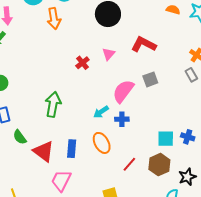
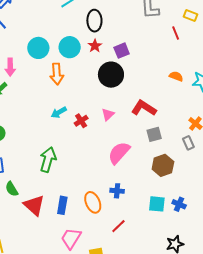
gray square: (150, 79) -> (154, 134), moved
cyan arrow: (101, 112) -> (59, 112), moved
blue cross: (122, 119) -> (117, 191), moved
brown hexagon: (159, 165) -> (163, 165), moved
pink trapezoid: (61, 181) -> (71, 238), moved

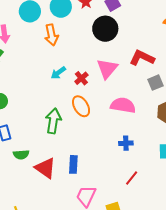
pink triangle: (108, 114) -> (107, 69), size x1.6
pink semicircle: (119, 153) -> (123, 105), turned 65
green semicircle: (12, 189) -> (21, 155), turned -56
orange ellipse: (93, 202) -> (81, 106), moved

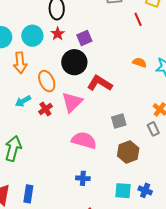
red L-shape: (142, 58) -> (100, 83), moved
orange ellipse: (81, 106) -> (47, 81), moved

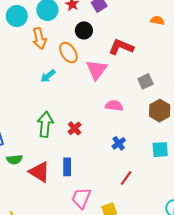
black circle: (74, 62) -> (84, 30), moved, size x0.7
red cross: (45, 109) -> (75, 128), moved
pink semicircle: (84, 140) -> (114, 106), size x0.7
blue cross: (83, 178) -> (119, 143), turned -32

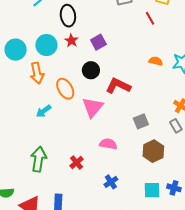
black circle: (84, 30) -> (91, 70), moved
red cross: (75, 128) -> (77, 163), moved

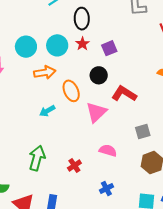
orange arrow: (37, 73) -> (45, 72), turned -95

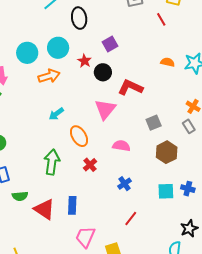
red star: (82, 44) -> (85, 61), moved
orange ellipse: (71, 91) -> (79, 136), moved

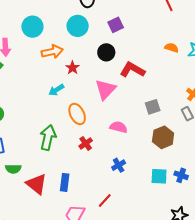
cyan circle: (58, 48) -> (78, 26), moved
red star: (85, 61) -> (72, 68), moved
red line: (131, 218) -> (105, 201), moved

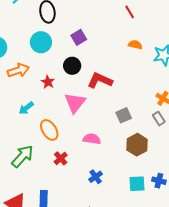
orange semicircle: (172, 48) -> (135, 45), moved
red star: (72, 68) -> (48, 82), moved
green arrow: (48, 138) -> (22, 156), turned 35

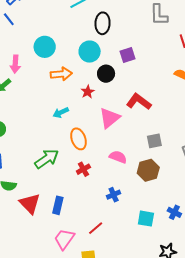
black circle: (72, 66) -> (106, 74), moved
brown hexagon: (137, 145) -> (148, 170), moved
cyan square: (137, 184) -> (146, 219), moved

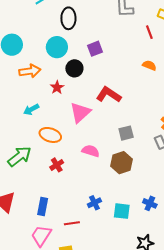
orange ellipse: (79, 139) -> (50, 135), turned -50
blue cross: (114, 195) -> (94, 203), moved
blue rectangle: (58, 205) -> (43, 207), moved
red line: (96, 228) -> (72, 223), turned 35

